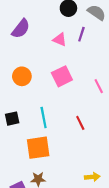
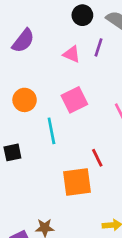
cyan line: (44, 117) -> (51, 131), moved
orange square: (38, 148) -> (77, 182), moved

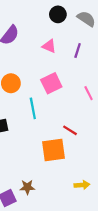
purple line: (99, 47) -> (78, 50), moved
red line: (97, 158) -> (70, 130), turned -32

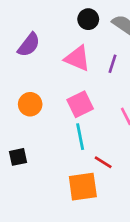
pink triangle: (49, 46) -> (77, 58), size x1.5
cyan line: (33, 108) -> (80, 137), moved

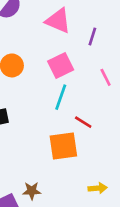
purple line: (113, 64) -> (92, 36), moved
cyan line: (80, 137) -> (61, 97), turned 30

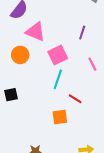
pink triangle: (58, 21) -> (35, 32), moved
orange square: (63, 146) -> (60, 117), size x0.7

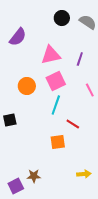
pink triangle: (35, 32) -> (51, 55), moved, turned -35
orange circle: (20, 55) -> (27, 86), moved

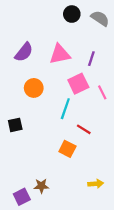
purple semicircle: (18, 37) -> (24, 52), moved
pink square: (56, 81) -> (78, 84), moved
orange square: (58, 142) -> (67, 149), turned 35

